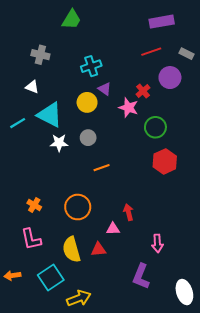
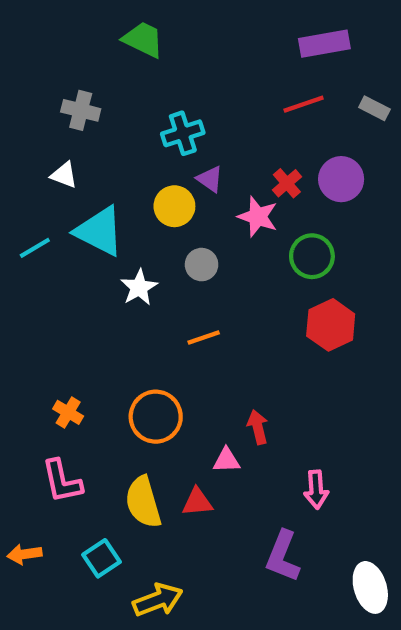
green trapezoid: (71, 19) -> (143, 40), turned -95
purple circle: (170, 78) -> (341, 179), moved
gray circle: (88, 138) -> (202, 265), moved
white star: (59, 143) -> (139, 287), moved, turned -30
cyan square: (51, 278) -> (102, 558), size x0.7

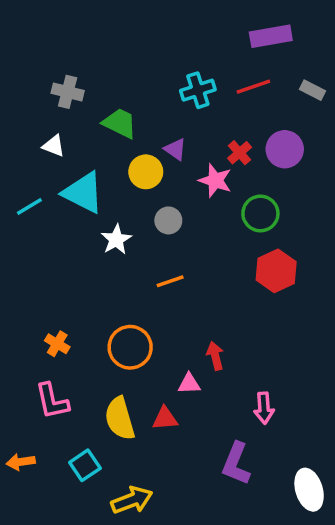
green trapezoid: (143, 40) -> (120, 123), moved
cyan cross: (183, 133) -> (198, 90), moved

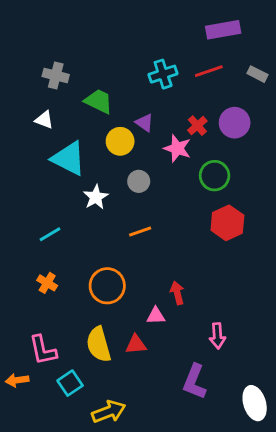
cyan line: (29, 207) -> (50, 234), moved
pink L-shape: (52, 401) -> (43, 350), moved

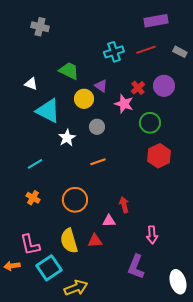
gray cross: (56, 75) -> (40, 27), moved
cyan square: (70, 383) -> (49, 268), size x1.4

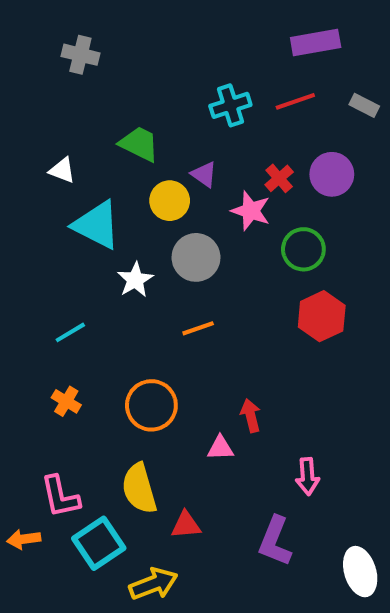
gray circle: (97, 127) -> (196, 257), size x1.5
red triangle: (95, 241) -> (186, 525), moved

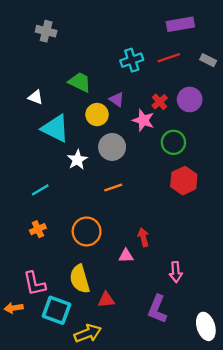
orange cross: (66, 401) -> (38, 229), turned 35
cyan square: (99, 543) -> (56, 310), turned -36

